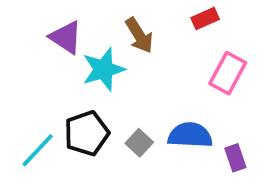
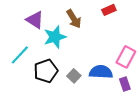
pink rectangle: (228, 73) -> (126, 57), moved
cyan line: (38, 150) -> (20, 55), moved

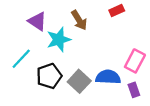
gray square: (74, 76) -> (79, 81), size x1.5

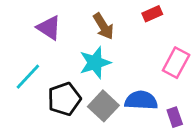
cyan star: (59, 40) -> (95, 63), moved
pink rectangle: (135, 61) -> (176, 63), moved

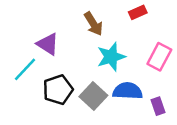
purple triangle: (49, 28) -> (48, 44), moved
cyan star: (95, 63) -> (111, 57), moved

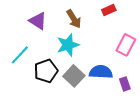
purple triangle: (48, 44) -> (38, 21), moved
cyan star: (111, 57) -> (68, 45), moved

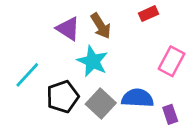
purple triangle: (38, 21) -> (68, 29), moved
cyan star: (68, 45) -> (93, 61), turned -30

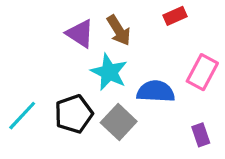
cyan line: (27, 75) -> (22, 116), moved
blue semicircle: (138, 98) -> (156, 91), moved

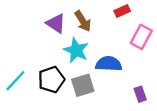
pink rectangle: (202, 72) -> (141, 37), moved
gray square: (119, 122) -> (83, 85), turned 30

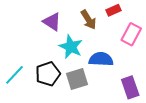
brown arrow: (83, 21) -> (88, 20), moved
purple rectangle: (140, 94) -> (130, 87), size x1.5

